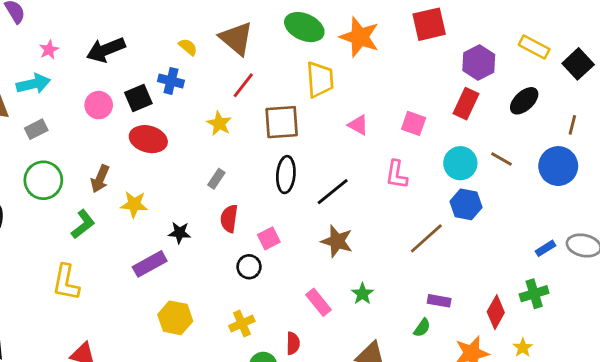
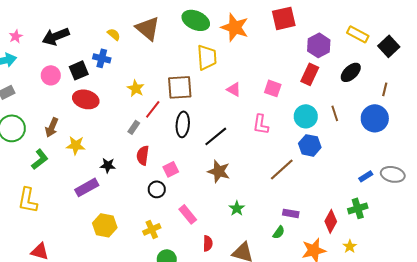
red line: (243, 85) -> (153, 109), moved
brown line: (501, 159) -> (335, 113), turned 42
pink rectangle: (318, 302) -> (188, 214), moved
red semicircle: (293, 343) -> (208, 243), moved

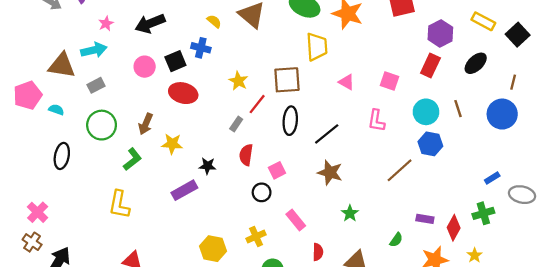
gray ellipse: (393, 174) -> (522, 195), moved
purple rectangle: (291, 213) -> (425, 219), moved
yellow hexagon: (105, 225) -> (213, 249), moved

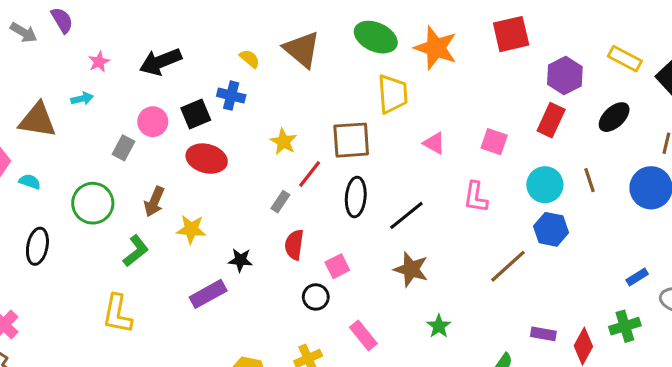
cyan arrow: (94, 50) -> (82, 99), size x0.6
gray rectangle: (96, 85) -> (124, 148), moved, turned -35

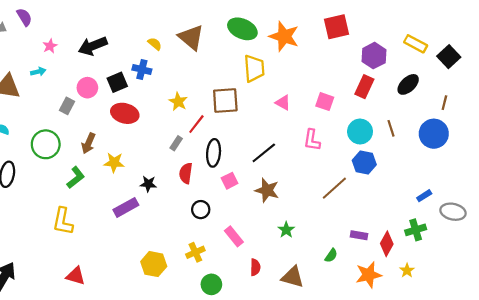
black ellipse: (356, 197) -> (214, 153), moved
pink square: (337, 266) -> (230, 181), moved

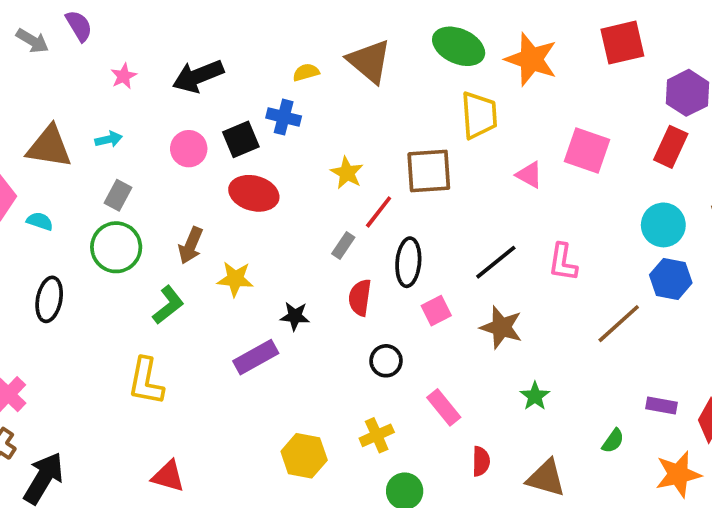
yellow semicircle: (155, 44) -> (306, 72), turned -56
cyan arrow: (38, 72) -> (109, 139), moved
pink square: (325, 102) -> (587, 151), moved, size x1.4
gray rectangle: (67, 106) -> (118, 195), moved
pink L-shape: (312, 140) -> (563, 262), moved

